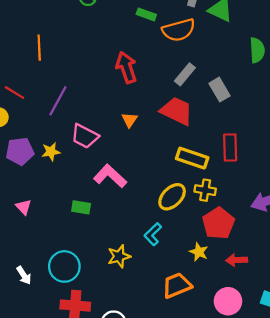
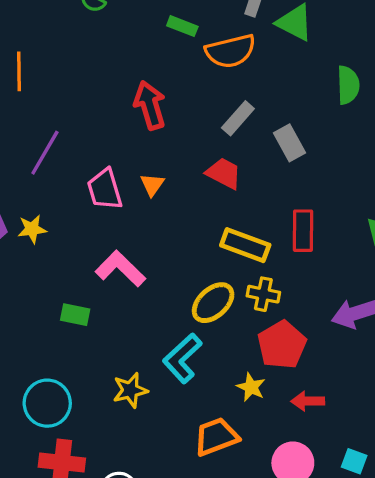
red trapezoid: (177, 111) -> (224, 173), size x0.7
pink trapezoid: (85, 136) -> (105, 189), moved, turned 44
cyan L-shape: (153, 234) -> (182, 358), size x1.4

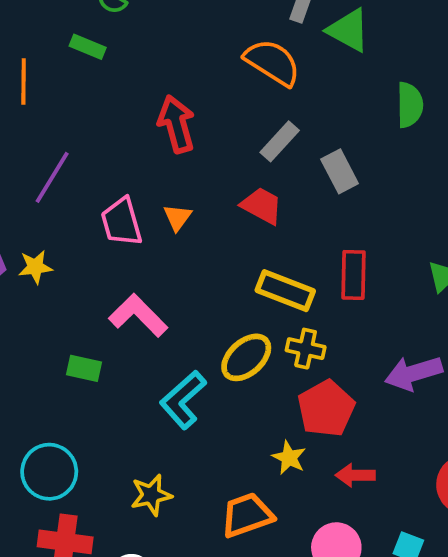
green rectangle: (182, 26) -> (88, 47), moved
orange semicircle: (231, 51) -> (272, 62), turned -135
cyan L-shape: (182, 358) -> (183, 400), moved
yellow star: (130, 390) -> (151, 495), moved

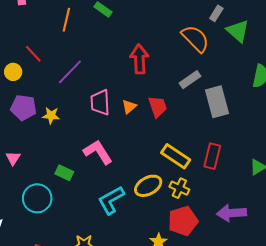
gray rectangle: (340, 171) -> (217, 102), size x1.4
red trapezoid: (262, 206) -> (158, 107), moved, turned 30
cyan circle: (49, 472) -> (37, 198), moved

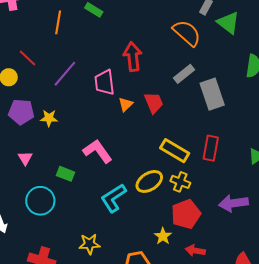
pink trapezoid: (100, 103) -> (105, 82), moved
pink triangle: (13, 158) -> (25, 158), moved

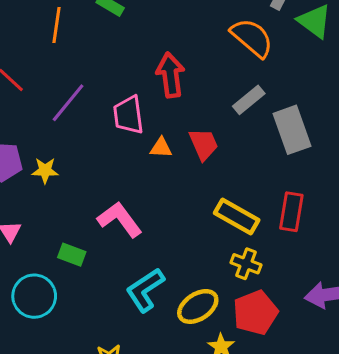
orange triangle: (126, 104) -> (161, 148), turned 49
yellow ellipse: (149, 181) -> (198, 306), moved

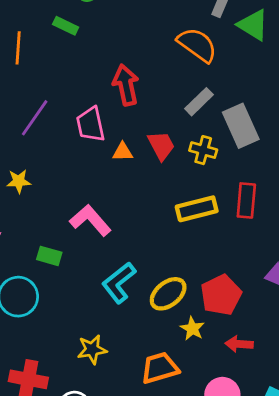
yellow rectangle: (237, 216) -> (197, 209), turned -39
yellow cross: (246, 264) -> (203, 150), moved

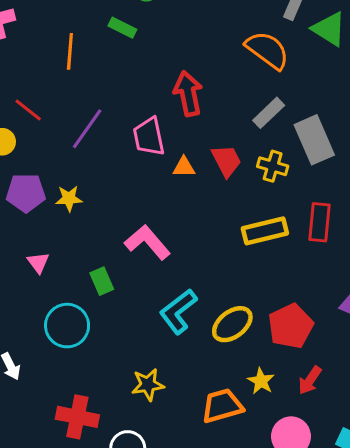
green rectangle: (49, 256) -> (102, 281), turned 50
yellow star: (192, 329) -> (261, 381), moved
red arrow: (239, 344) -> (310, 380), turned -60

